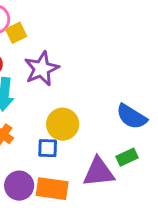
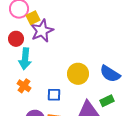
purple star: (42, 69) -> (42, 31), moved
yellow circle: (63, 124) -> (78, 74), moved

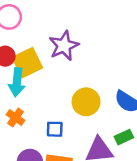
yellow square: (33, 18) -> (27, 63), moved, size x1.6
purple star: (42, 31) -> (64, 46), moved

